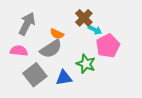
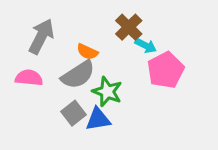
green star: (86, 64) -> (107, 92), moved
gray square: (35, 75) -> (73, 113), moved, size x0.7

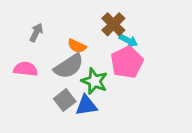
gray arrow: (41, 36) -> (36, 32), size x0.6
pink pentagon: (166, 70) -> (127, 62), moved

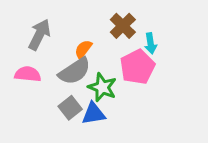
gray arrow: (36, 32) -> (39, 35), size x1.5
cyan arrow: (128, 41) -> (151, 43), moved, turned 54
orange semicircle: (77, 46) -> (83, 49), turned 102

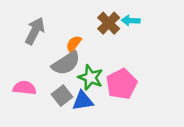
cyan arrow: (151, 43) -> (131, 21), moved, turned 102
pink pentagon: (137, 67) -> (122, 84), moved
pink semicircle: (28, 74) -> (25, 88), moved

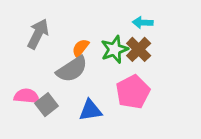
brown cross: (109, 23) -> (139, 49), moved
green star: (91, 77) -> (114, 49), moved, turned 30
gray square: (62, 96) -> (47, 105), moved

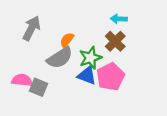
green star: (114, 49) -> (90, 58), moved
gray square: (47, 105) -> (39, 87), turned -30
blue triangle: (90, 110) -> (87, 75), moved, turned 30

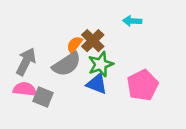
gray arrow: (31, 28) -> (26, 62), moved
brown cross: (115, 41) -> (93, 41), moved
pink pentagon: (110, 77) -> (143, 85), moved

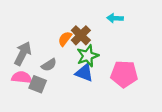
gray semicircle: (67, 64) -> (49, 65), moved, size x0.6
pink pentagon: (143, 85) -> (124, 74), turned 30

